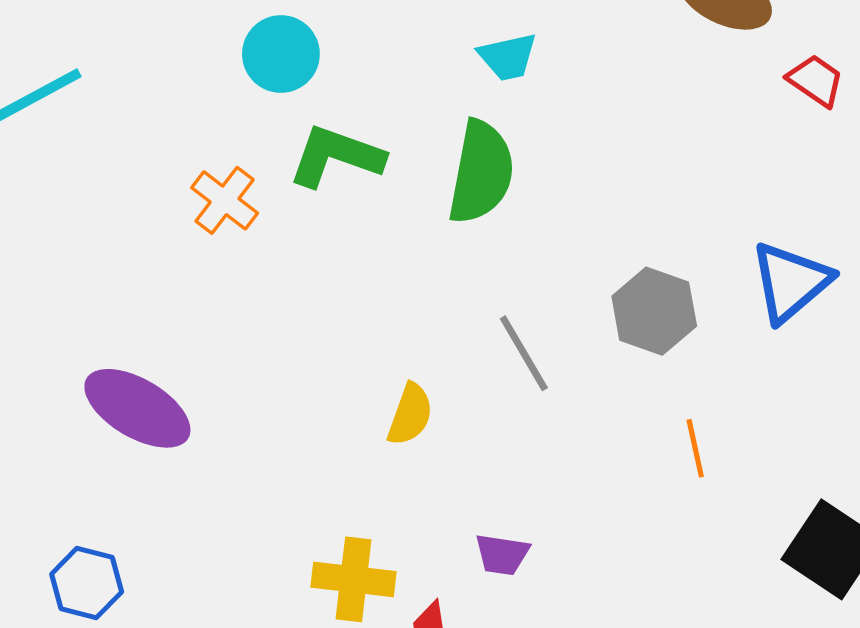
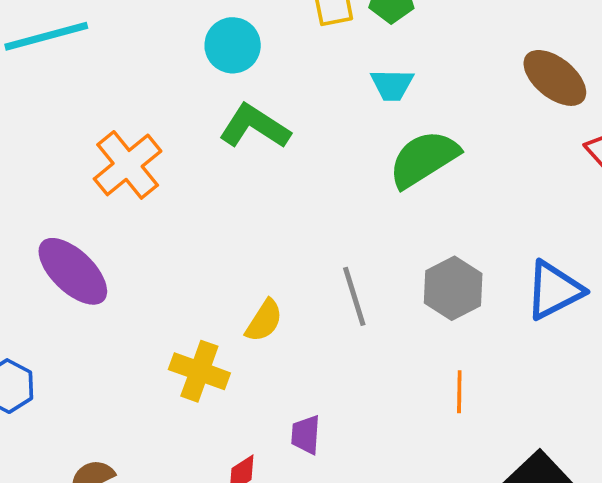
green semicircle: (481, 172) -> (424, 159), moved, turned -146
orange cross: (225, 200) -> (128, 165), moved, size x1.4
purple trapezoid: (502, 554) -> (306, 435), turned 72
yellow cross: (354, 579) -> (199, 371), moved

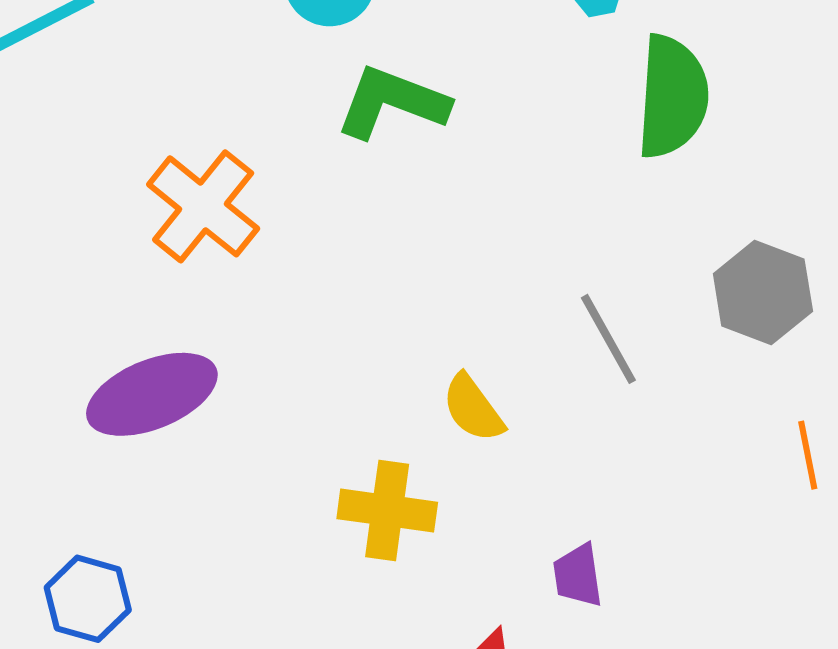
green semicircle: (424, 159) -> (672, 97), turned 138
purple ellipse: (73, 271) -> (152, 394), turned -54
yellow semicircle: (264, 321) -> (473, 408), turned 123

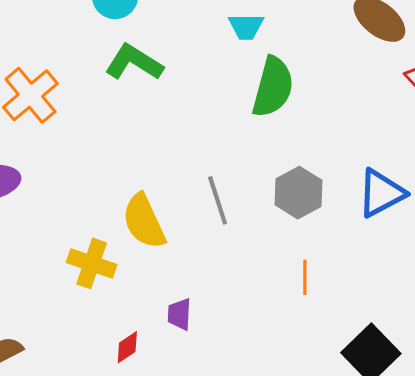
yellow semicircle: (473, 408) -> (144, 221), size x1.5

